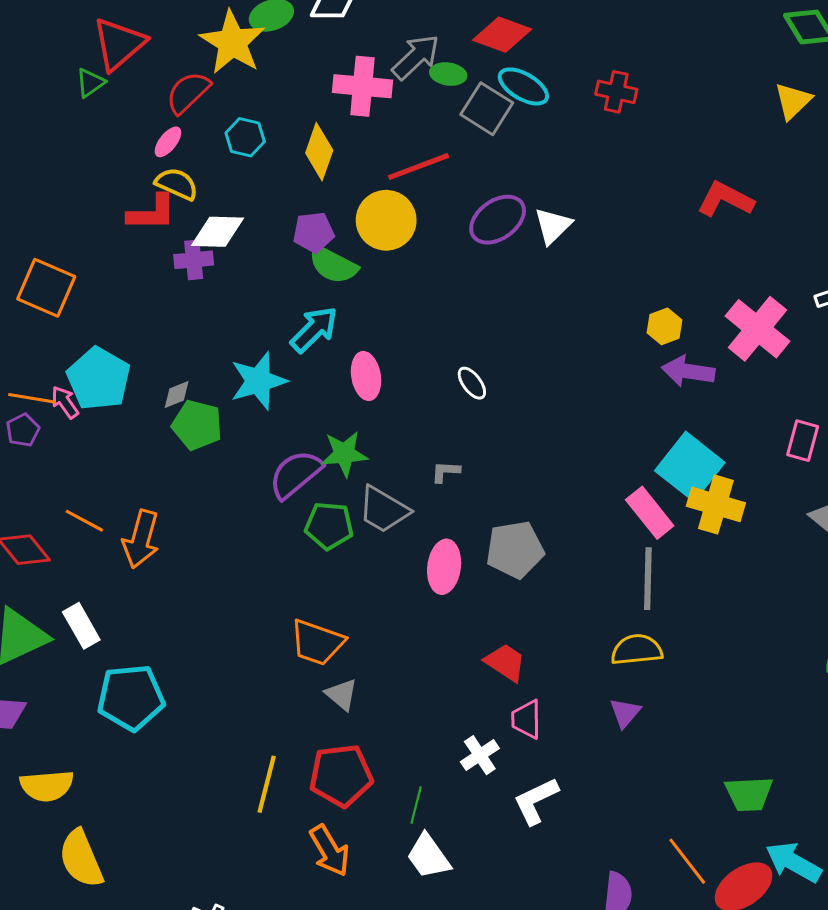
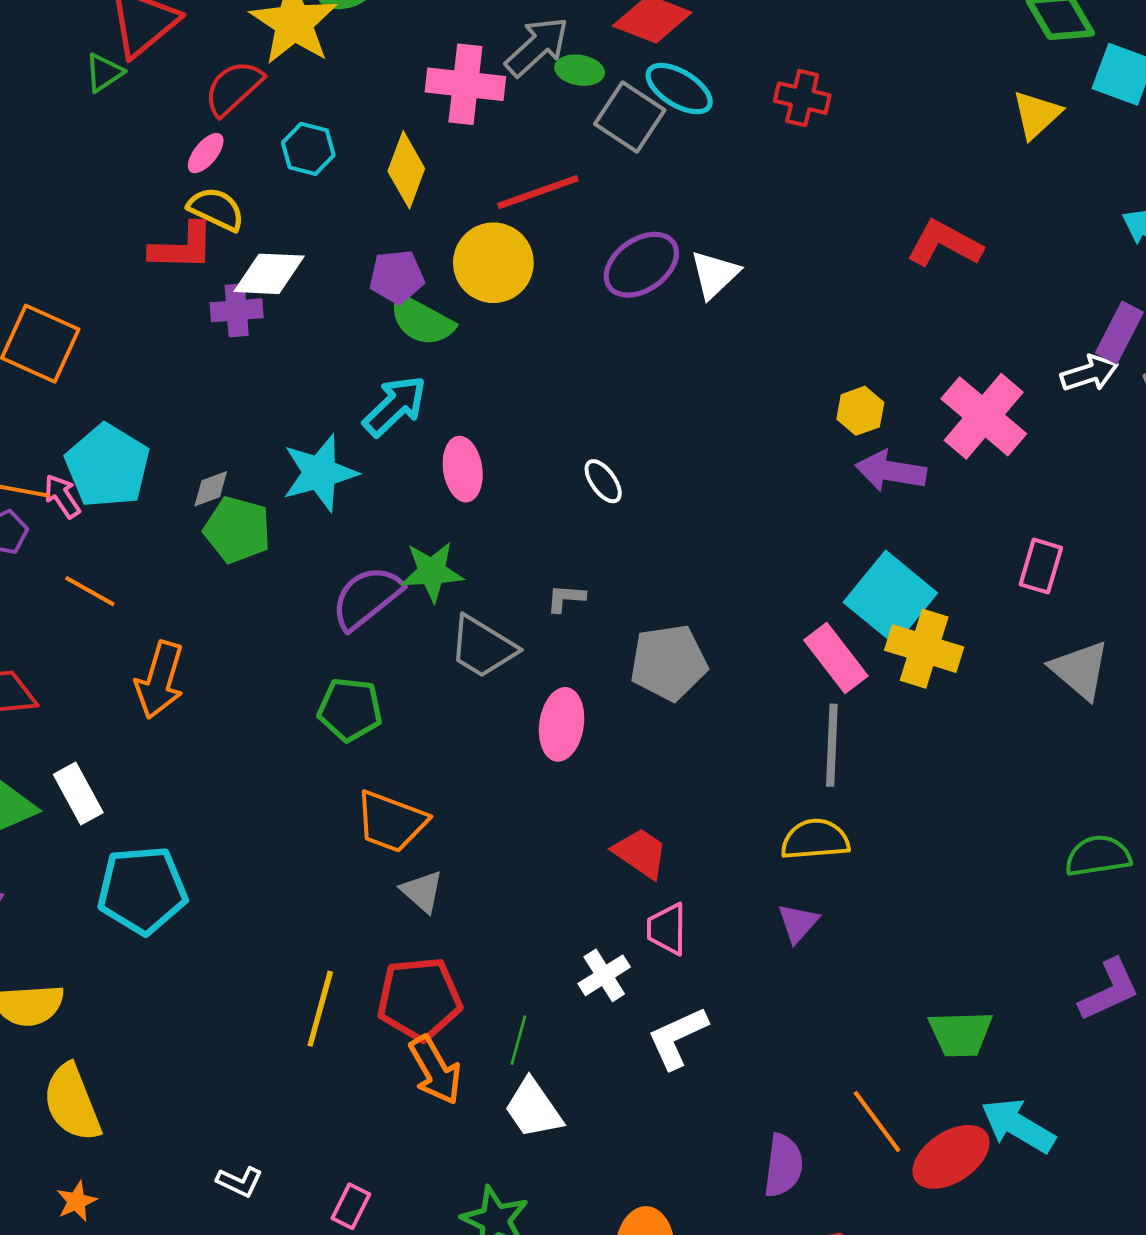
orange line: (84, 521) -> (90, 591), moved
green pentagon: (329, 526) -> (350, 709), moved
gray pentagon: (515, 550) -> (669, 663), moved
orange arrow: (330, 851) -> (435, 1070), moved

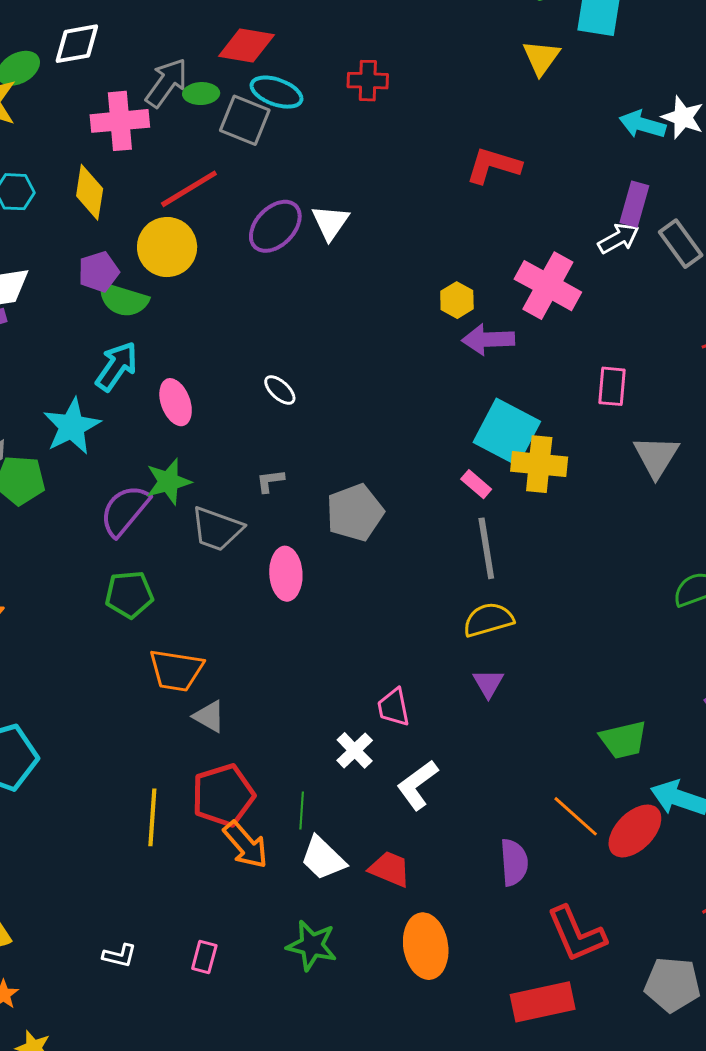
pink rectangle: (836, 658) -> (476, 484), size x0.6
gray triangle: (1080, 670) -> (656, 456), turned 33
red trapezoid: (640, 853) -> (390, 869), moved

